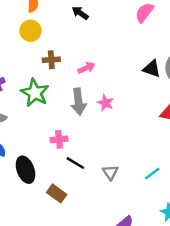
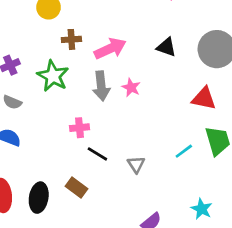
pink arrow: (86, 68) -> (110, 49), size x1.6
black triangle: (152, 69) -> (166, 47), moved
black ellipse: (25, 170) -> (39, 198), moved, turned 30
cyan line: (152, 174) -> (184, 151), moved

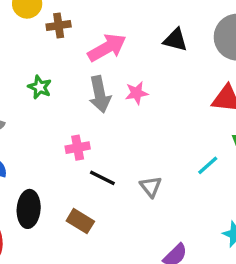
brown cross: (71, 39) -> (59, 26), moved
green star: (53, 76) -> (40, 87), size x0.6
pink star: (131, 87) -> (137, 93), turned -30
black ellipse: (39, 198) -> (29, 209), moved

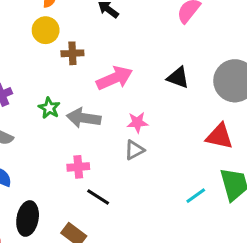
gray arrow: (100, 94) -> (84, 118), moved, turned 104
gray triangle: (151, 187) -> (134, 150), moved, turned 35

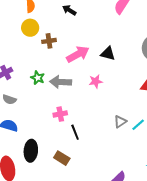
black triangle: (178, 78) -> (108, 54), moved
gray triangle: (134, 150) -> (120, 122), moved
black line: (98, 197) -> (75, 132), turned 42

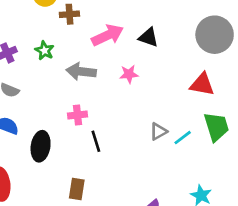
green star: (38, 78) -> (44, 51), moved
black ellipse: (31, 151) -> (41, 146), moved
brown rectangle: (62, 158) -> (77, 189), moved, turned 63

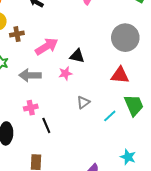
black triangle: (148, 37) -> (77, 56), moved
gray triangle: (158, 131) -> (83, 102), moved

